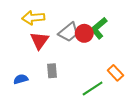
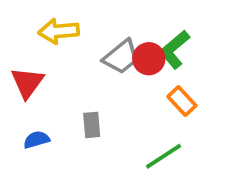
red triangle: (39, 41) -> (27, 83), moved
orange rectangle: (115, 73) -> (182, 101), moved

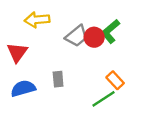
orange rectangle: (182, 101) -> (115, 80), moved
blue semicircle: (37, 140) -> (23, 88), size x1.5

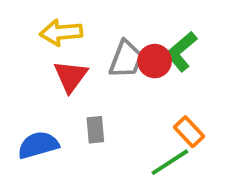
gray trapezoid: (77, 36) -> (126, 59), turned -30
red triangle: (17, 52) -> (71, 76), moved

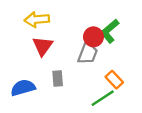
gray trapezoid: (126, 59) -> (88, 53), moved

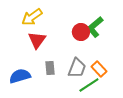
yellow arrow: (37, 20) -> (32, 17), turned -30
gray trapezoid: (88, 53) -> (77, 68), moved

